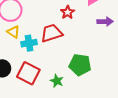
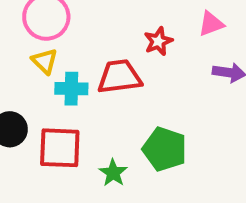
red square: (28, 73) -> (60, 148), turned -35

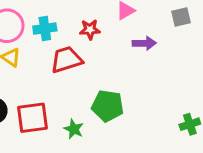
red star: (158, 41) -> (90, 30), turned 30
cyan cross: (71, 89) -> (45, 29), moved

